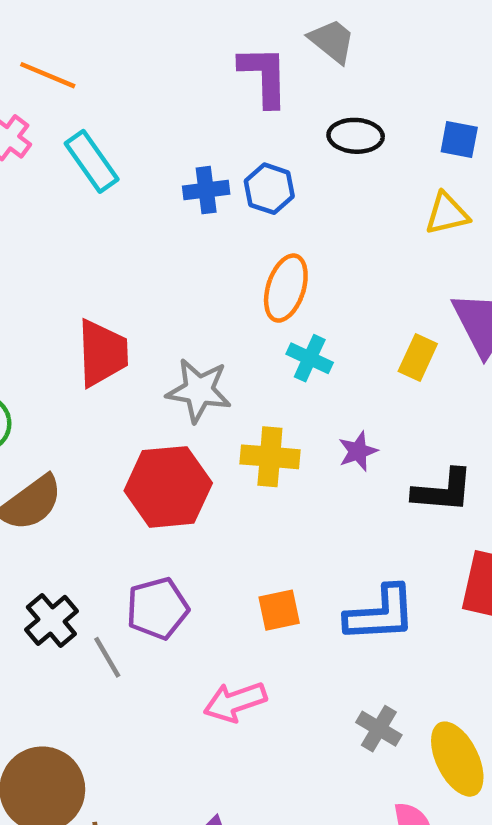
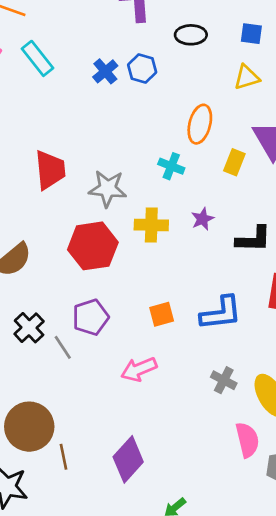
blue cross: (206, 190) -> (105, 71), turned -30
orange ellipse: (286, 288) -> (200, 124), moved

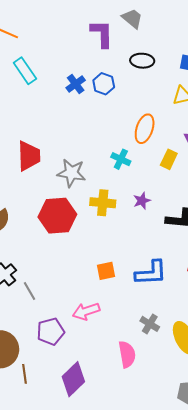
purple pentagon: (91, 317) -> (51, 331), moved
pink semicircle: (247, 440) -> (127, 354), moved

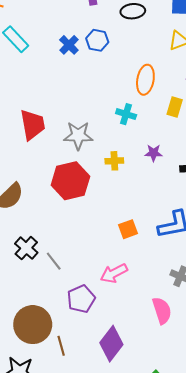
purple star: (142, 201) -> (154, 153), turned 30
yellow cross: (103, 203) -> (114, 161), size x0.7

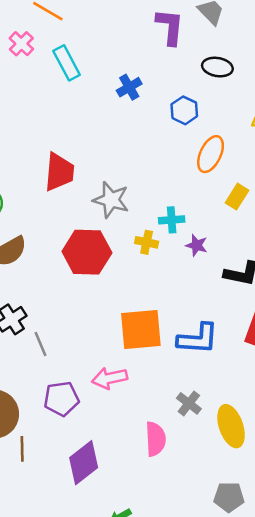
blue hexagon: (97, 40) -> (184, 110), moved
cyan cross: (126, 114) -> (172, 220), moved, turned -36
orange square: (128, 229) -> (141, 329), size x1.8

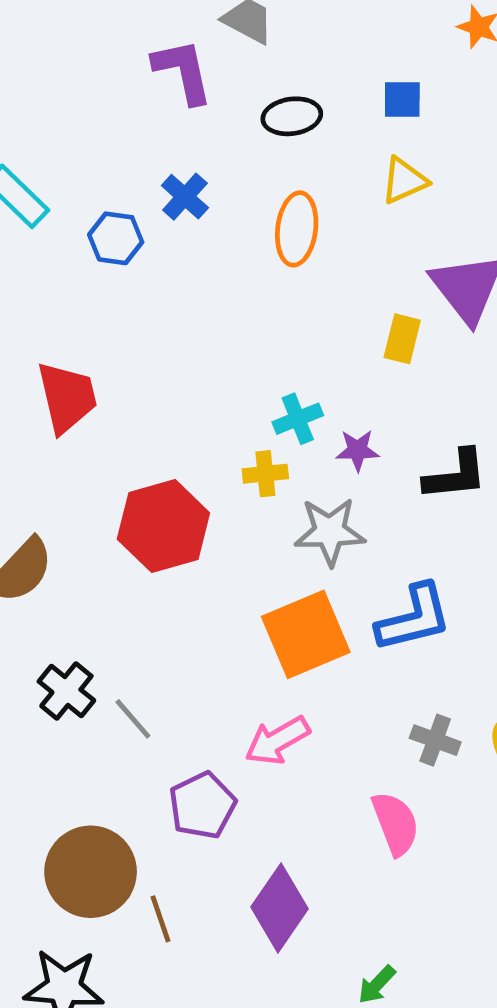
blue cross: (129, 87) -> (185, 197), moved
blue hexagon: (184, 110) -> (116, 238), moved
orange ellipse: (211, 154) -> (297, 229), moved
gray star: (111, 200) -> (330, 532), moved

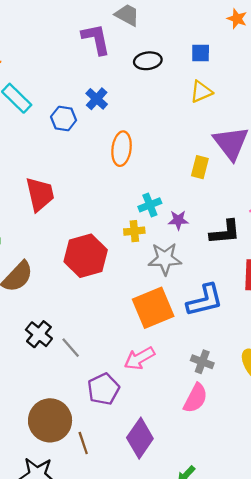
orange ellipse: (297, 229) -> (122, 149), moved
gray cross: (435, 740) -> (202, 362), moved
pink semicircle: (395, 824) -> (195, 398), turned 48

